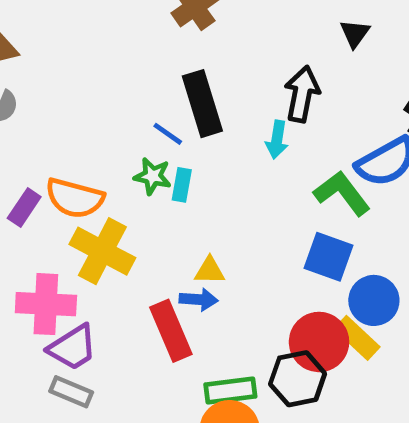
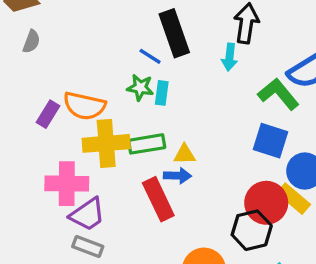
yellow cross: (102, 251) -> (106, 143), turned -30
green rectangle: (230, 390) -> (147, 144), moved

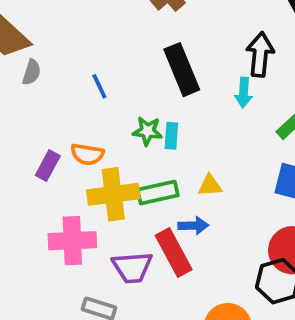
gray semicircle: (31, 41) -> (32, 72), moved
blue line: (150, 56) -> (99, 86), moved, turned 35
orange semicircle: (84, 106) -> (87, 154), size x0.7
yellow triangle: (185, 154) -> (210, 186), moved
purple trapezoid: (87, 214) -> (132, 267), moved, turned 33

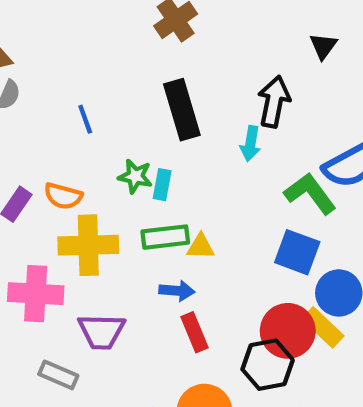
green rectangle: (158, 193) -> (165, 237), moved
red rectangle: (174, 252) -> (194, 332), moved, size x0.7

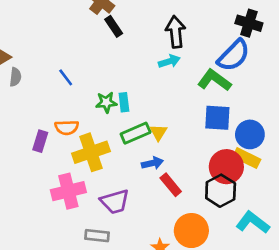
black rectangle: (182, 110) -> (114, 26), moved, size x0.6
cyan arrow: (250, 144) -> (169, 61), turned -100
yellow triangle: (201, 247) -> (158, 132), turned -42

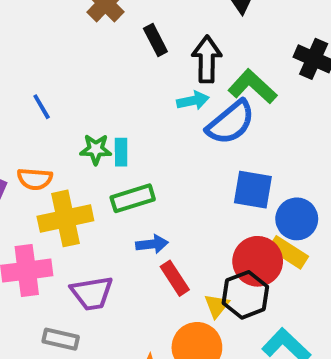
black rectangle: (114, 26) -> (155, 40), moved
blue semicircle: (234, 55) -> (231, 122), moved
green L-shape: (214, 80) -> (253, 87), moved
yellow triangle: (158, 132) -> (217, 306), moved

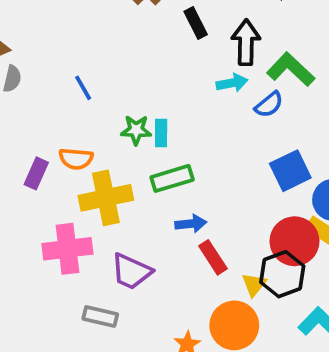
blue semicircle: (231, 122) -> (269, 105), size x0.6
blue square: (253, 190) -> (290, 171), turned -36
purple trapezoid: (92, 293) -> (131, 271), turned 33

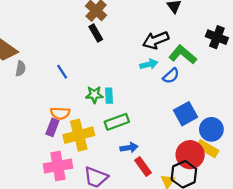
black rectangle: (196, 23) -> (96, 33), moved
black arrow: (246, 42) -> (156, 40), turned -110
purple rectangle: (36, 173) -> (52, 127), moved

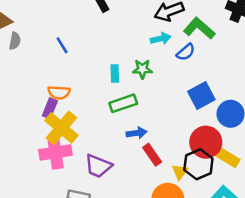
green star: (94, 95) -> (142, 69), moved
yellow cross: (79, 135) -> (61, 128), moved, turned -36
yellow rectangle: (207, 149) -> (227, 157), moved

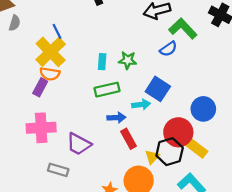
cyan arrow: (161, 39) -> (141, 105), moved
blue square: (201, 95) -> (158, 89), moved, turned -35
yellow cross: (61, 128) -> (51, 52), moved

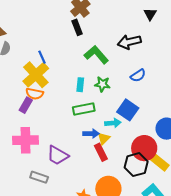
green L-shape: (183, 29) -> (96, 55), moved
yellow triangle: (152, 157) -> (104, 138), moved

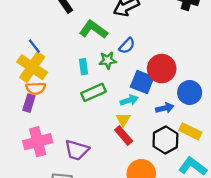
blue semicircle: (138, 76) -> (127, 46), moved
blue arrow: (91, 134) -> (165, 108), moved
red circle: (144, 148) -> (162, 69), moved

